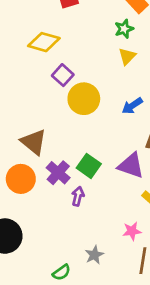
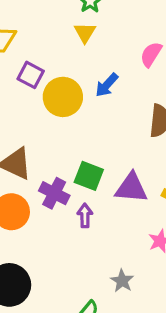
yellow triangle: (127, 56) -> (85, 33), moved
blue arrow: (132, 106) -> (107, 85), moved
purple triangle: (131, 166) -> (131, 188), moved

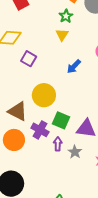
yellow circle: (63, 97) -> (44, 95), moved
gray star: (122, 281) -> (75, 152), moved

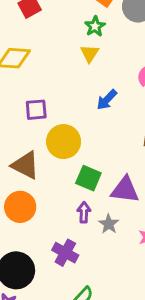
purple square: (29, 59) -> (36, 110), moved, turned -35
purple cross: (40, 130) -> (65, 253), moved

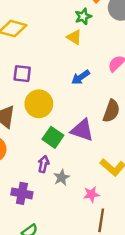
yellow triangle: (90, 53) -> (74, 37), turned -42
purple triangle: (125, 190) -> (82, 130), moved
purple cross: (65, 253) -> (22, 193), turned -30

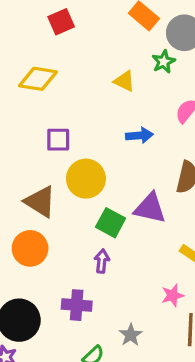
green star: (83, 16) -> (164, 62), moved
blue arrow: (81, 77) -> (139, 135), turned -144
gray star: (62, 178) -> (131, 335), moved

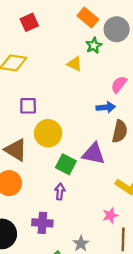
green star: (164, 62) -> (94, 45), moved
blue arrow: (139, 135) -> (106, 107), moved

